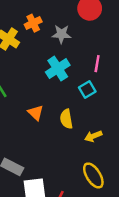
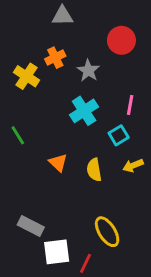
gray star: (61, 34) -> (88, 71), turned 30
yellow arrow: (93, 136) -> (133, 166), moved
yellow ellipse: (93, 175) -> (107, 232), moved

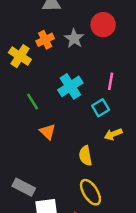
gray star: (88, 71) -> (74, 38), moved
green line: (18, 135) -> (33, 101), moved
yellow semicircle: (94, 170) -> (85, 156), moved

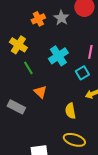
yellow cross: (20, 56) -> (18, 45), moved
gray rectangle: (24, 187) -> (16, 107), moved
yellow ellipse: (90, 192) -> (74, 140), turned -40

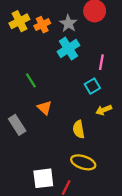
yellow cross: (18, 45) -> (19, 21), moved, turned 30
cyan cross: (58, 56) -> (68, 49), moved
gray rectangle: (16, 107) -> (17, 125), turned 30

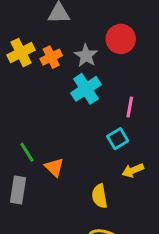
green line: (31, 80) -> (27, 152), moved
gray rectangle: (17, 125) -> (18, 190), turned 42

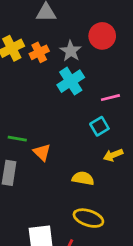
pink line: (130, 107) -> (110, 98), turned 66
green line: (27, 152) -> (17, 139), turned -48
yellow semicircle: (100, 196) -> (83, 178), turned 110

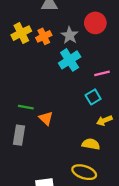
yellow semicircle: (83, 178) -> (91, 144), moved

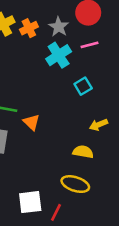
pink line: (102, 73) -> (89, 45), moved
cyan square: (93, 97) -> (83, 86), moved

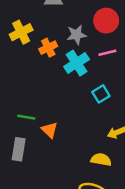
gray star: (59, 27) -> (77, 35), turned 30
orange cross: (29, 28) -> (48, 48), moved

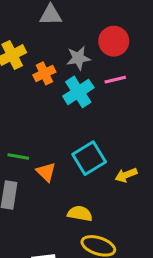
cyan square: (101, 94) -> (89, 158), moved, size x1.5
yellow semicircle: (101, 160) -> (80, 214), moved

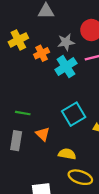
orange triangle: (46, 172) -> (43, 134), moved

